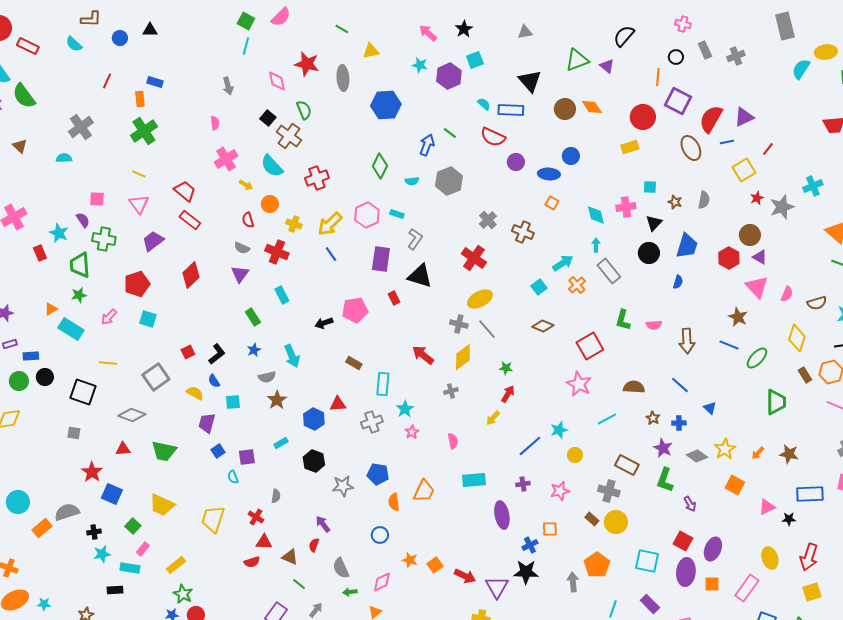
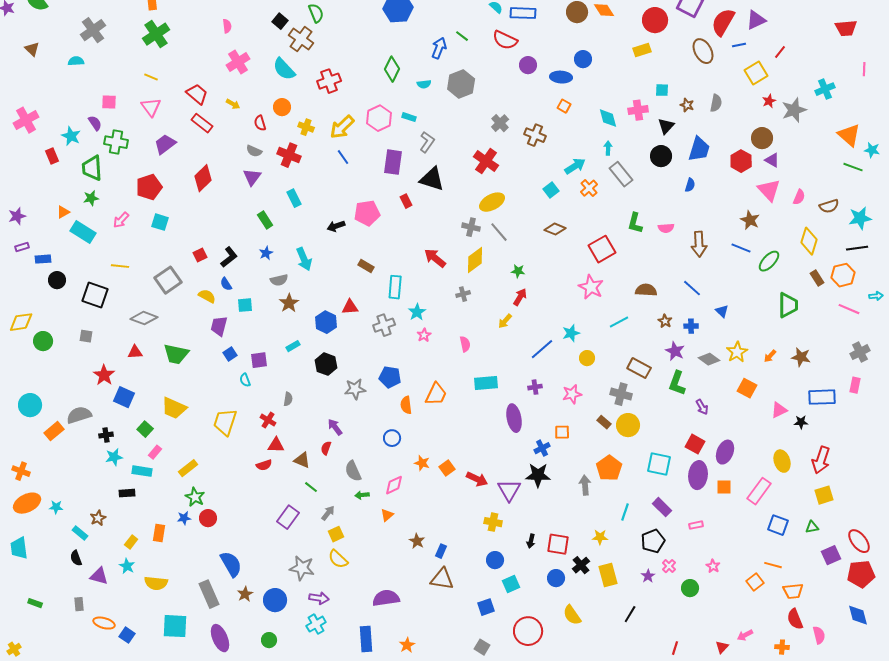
yellow arrow: (246, 185) -> (233, 104), moved
green circle: (19, 381) -> (43, 341), moved

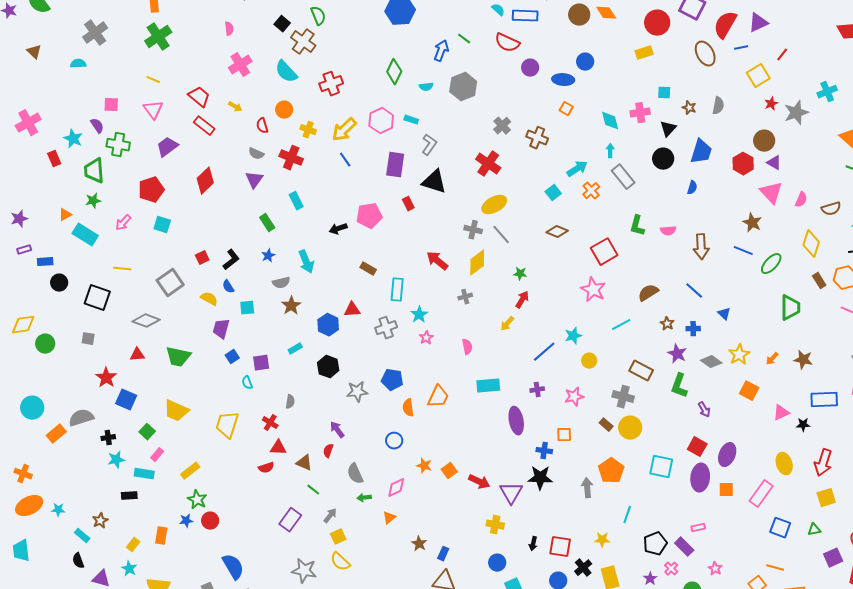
brown semicircle: (646, 290) -> (648, 293), turned -35
blue cross: (542, 448) -> (544, 451), turned 35
purple rectangle: (662, 507) -> (684, 547), moved

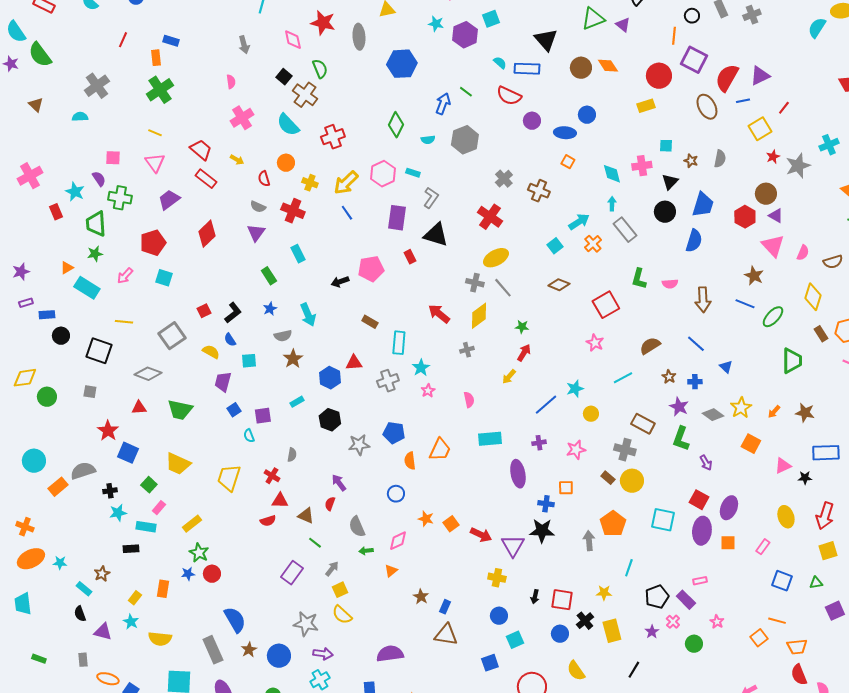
blue semicircle: (692, 188) -> (694, 241), size x1.6
pink star: (593, 290) -> (595, 343), size x0.7
pink rectangle: (761, 494) -> (763, 547), size x0.6

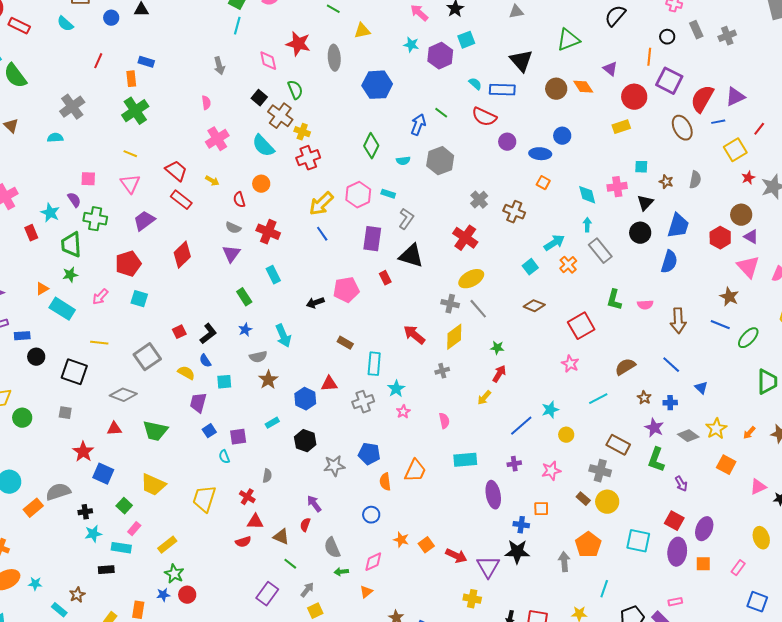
purple triangle: (623, 25) -> (610, 69), moved
yellow cross: (310, 183) -> (302, 132), moved

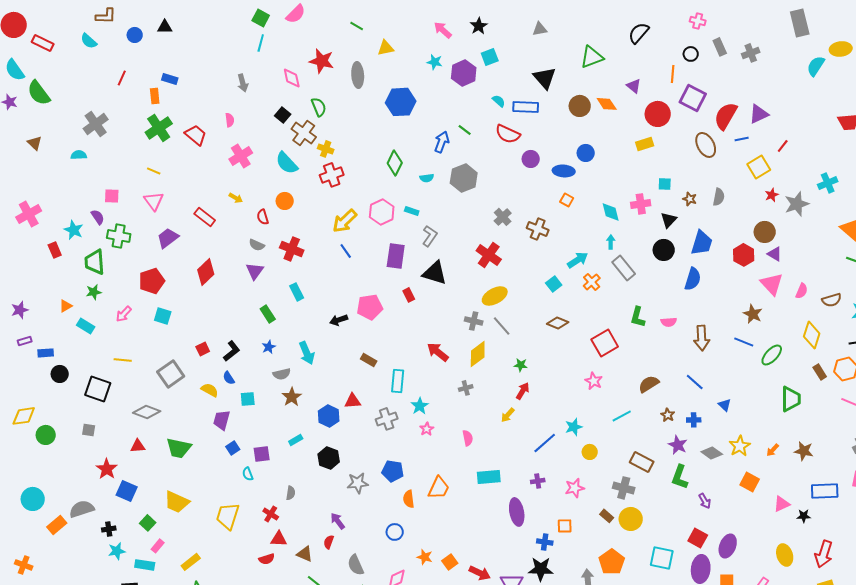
red trapezoid: (176, 171) -> (196, 135), moved
cyan rectangle: (62, 309) -> (86, 326), size x0.7

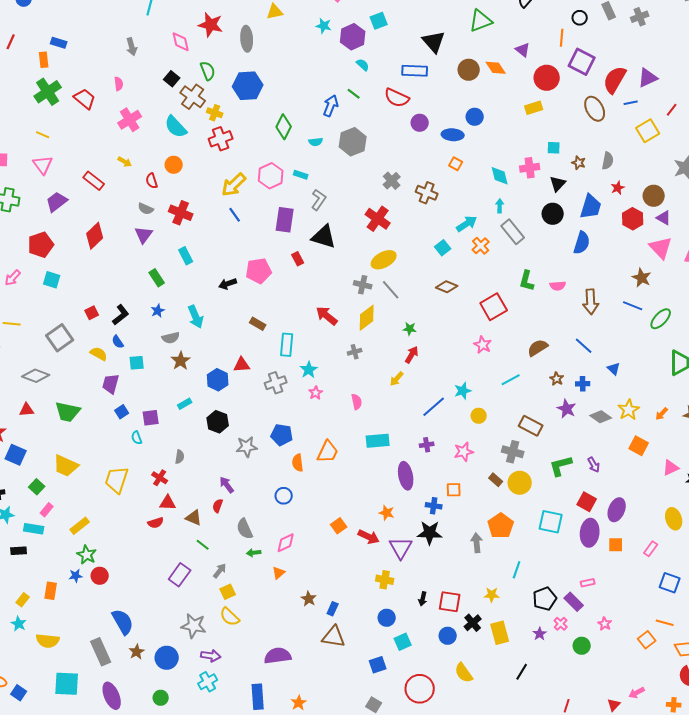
cyan semicircle: (499, 101) -> (363, 65), moved
blue hexagon: (401, 102) -> (248, 86), moved
red star: (772, 195) -> (618, 188), moved
green L-shape: (680, 477) -> (561, 466), moved, turned 55
orange star: (425, 557) -> (387, 513), moved

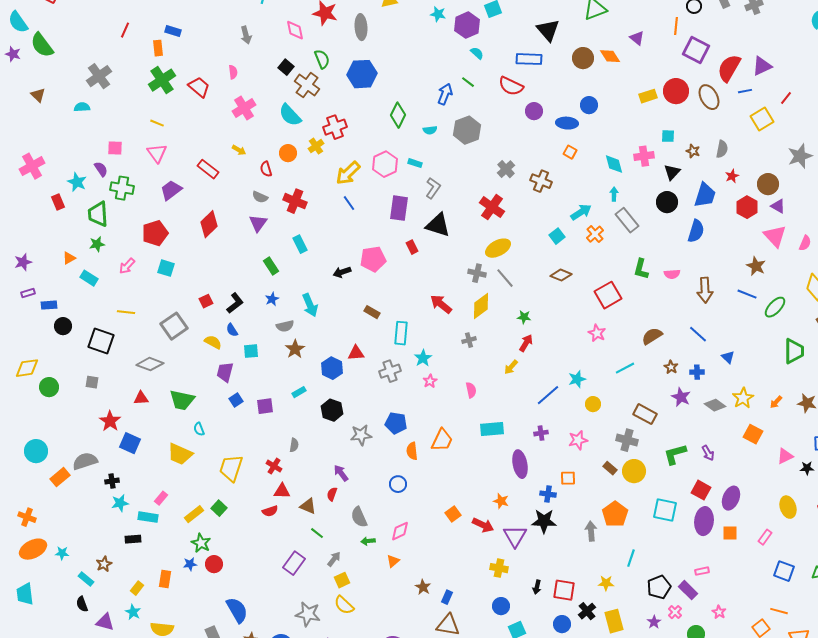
red circle: (547, 78) -> (676, 91), moved
yellow cross: (215, 113) -> (316, 146), moved, turned 35
cyan semicircle: (137, 438) -> (199, 429), moved
green square: (37, 487) -> (219, 508), moved

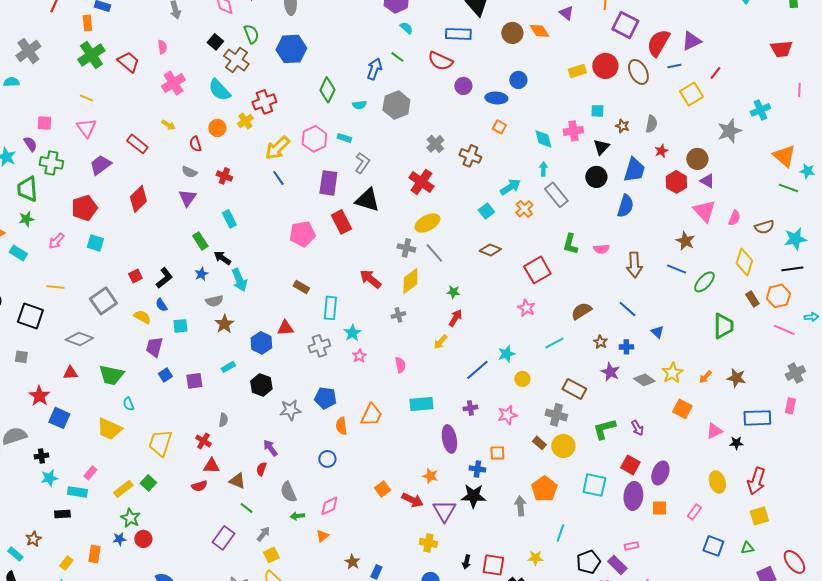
red cross: (295, 201) -> (224, 176), size x0.7
red rectangle: (412, 247) -> (341, 222), size x1.6
black arrow: (342, 272) -> (222, 258), moved, turned 54

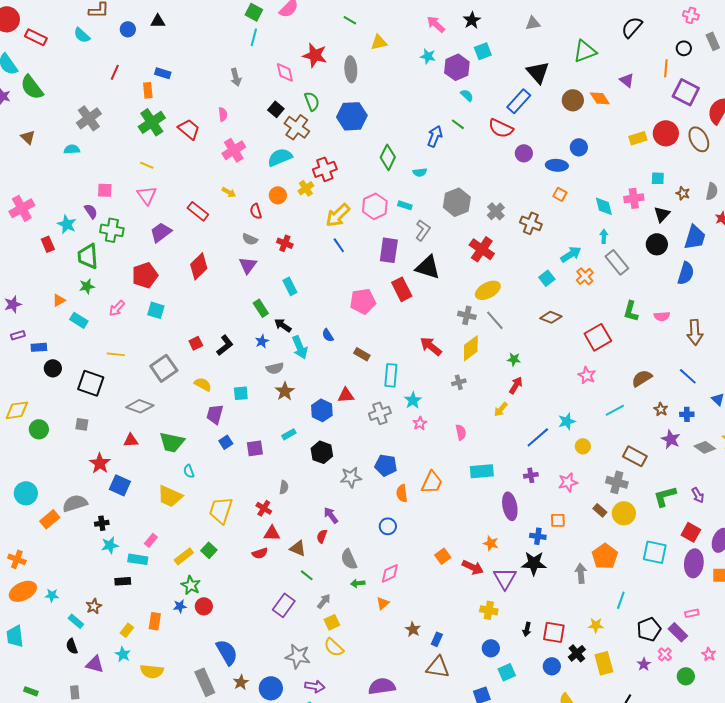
blue rectangle: (458, 34) -> (519, 101), turned -50
cyan semicircle: (219, 90) -> (280, 157), turned 110
gray hexagon: (396, 105) -> (457, 202), moved
blue semicircle: (161, 305) -> (328, 335), moved

